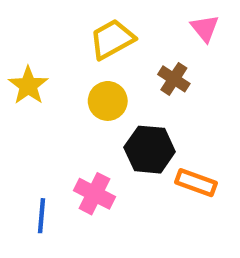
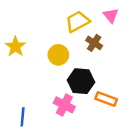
yellow trapezoid: (112, 39) -> (77, 21), moved
pink cross: (94, 194) -> (64, 105), moved

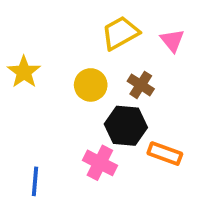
pink triangle: (111, 16) -> (172, 40), moved
brown cross: (94, 43) -> (141, 85), moved

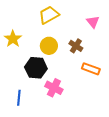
yellow trapezoid: (120, 33) -> (49, 15), moved
black hexagon: (126, 126) -> (36, 68), moved
orange rectangle: (165, 154) -> (91, 69), moved

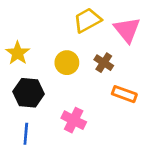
yellow trapezoid: (49, 15) -> (87, 20), moved
pink triangle: (93, 22) -> (127, 30), size x1.5
black hexagon: (36, 68) -> (29, 93), moved

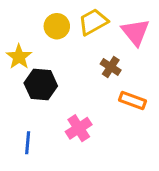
yellow circle: (67, 63) -> (57, 26), moved
black hexagon: (29, 93) -> (41, 84), moved
pink cross: (74, 120) -> (79, 128), turned 30

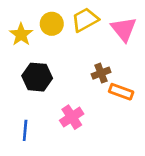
yellow star: (19, 57) -> (21, 34), moved
brown cross: (111, 67) -> (101, 73), moved, turned 36

